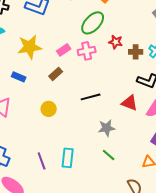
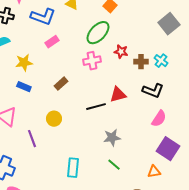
yellow star: (30, 47) -> (24, 63), moved, size x0.7
pink rectangle: (64, 50) -> (52, 42), moved
red triangle: (130, 103) -> (118, 95), moved, turned -36
purple line: (42, 161) -> (32, 139), moved

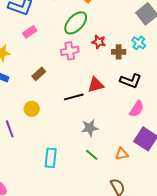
cyan cross: (161, 61) -> (139, 43), moved
orange triangle: (154, 172) -> (122, 154), moved

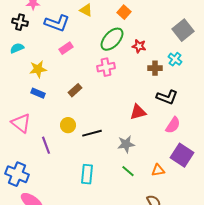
red star: (99, 42) -> (139, 46), moved
red triangle: (96, 85) -> (138, 112), moved
black line: (74, 97) -> (92, 133), moved

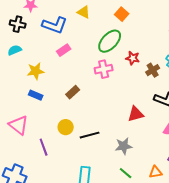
red star: (139, 46) -> (133, 58), moved
brown cross: (155, 68) -> (153, 70), turned -32

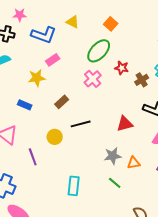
pink cross: (104, 69) -> (93, 79), turned -30
yellow star: (36, 71) -> (37, 78), moved
black line: (90, 135) -> (81, 124), moved
orange triangle: (156, 172) -> (134, 163), moved

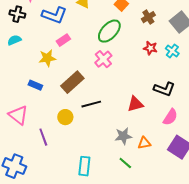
red star: (122, 68) -> (150, 48), moved
brown cross: (142, 80) -> (148, 17), moved
brown rectangle: (62, 102) -> (72, 82), size x1.6

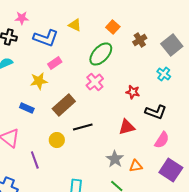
red star: (150, 48) -> (133, 92), moved
gray star: (123, 136) -> (115, 159), turned -30

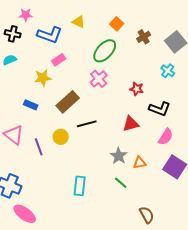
purple line: (35, 160) -> (39, 147), moved

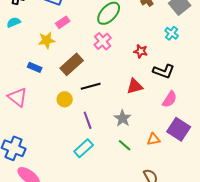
purple line: (39, 147) -> (88, 120), moved
orange triangle: (140, 163) -> (154, 139), moved
cyan rectangle: (80, 186) -> (84, 148), turned 42

